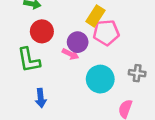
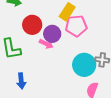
red circle: (42, 31) -> (32, 25), moved
cyan circle: (100, 79) -> (84, 65), moved

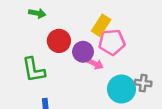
pink arrow: (46, 44) -> (95, 64), moved

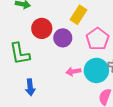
pink pentagon: (112, 42) -> (97, 39), moved, turned -30
pink arrow: (95, 64) -> (73, 72), moved, turned 144

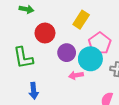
purple circle: (63, 38) -> (67, 53), moved
cyan circle: (96, 70) -> (90, 59), moved

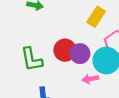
red circle: (45, 33) -> (65, 50), moved

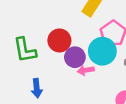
purple circle: (80, 54) -> (75, 57), moved

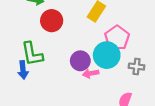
red circle: (59, 40) -> (52, 21), moved
blue arrow: (37, 88) -> (23, 70), moved

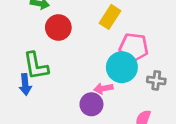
pink pentagon: (117, 38) -> (134, 47), turned -30
purple circle: (80, 61) -> (91, 104), moved

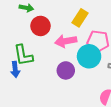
pink arrow: (103, 88) -> (66, 41), moved, size x1.5
purple circle: (91, 104) -> (66, 70), moved

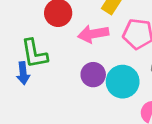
cyan circle: (89, 56) -> (123, 82), moved

